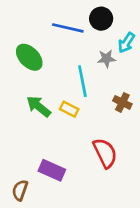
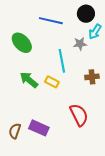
black circle: (101, 19) -> (86, 14), moved
brown cross: (122, 102) -> (92, 77), turned -32
brown semicircle: (20, 190) -> (15, 131), moved

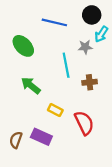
brown cross: (92, 77) -> (90, 82), moved
yellow rectangle: (52, 82) -> (55, 110), moved

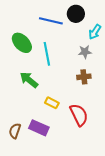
black circle: (92, 15) -> (76, 14), moved
gray star: (85, 47) -> (85, 52), moved
cyan line: (66, 65) -> (47, 54), moved

